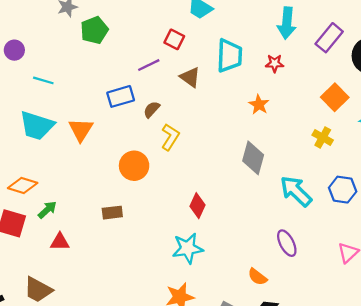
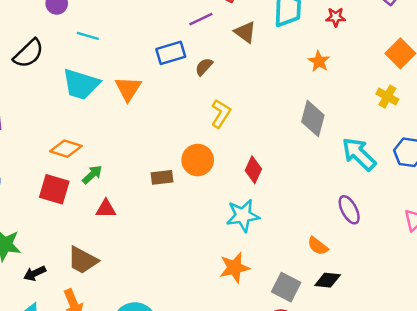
yellow L-shape: (170, 137) -> (221, 114), moved
orange circle: (134, 166) -> (198, 160), moved

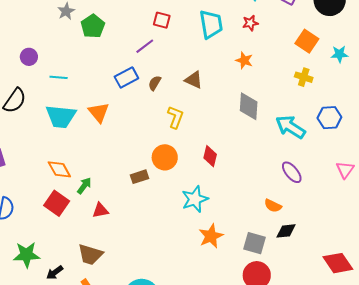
brown triangle: (245, 32) -> (194, 80), moved
orange diamond: (66, 149) -> (59, 169), turned 55
red square: (54, 189) -> (57, 203), turned 30
cyan star: (243, 216) -> (195, 199), moved

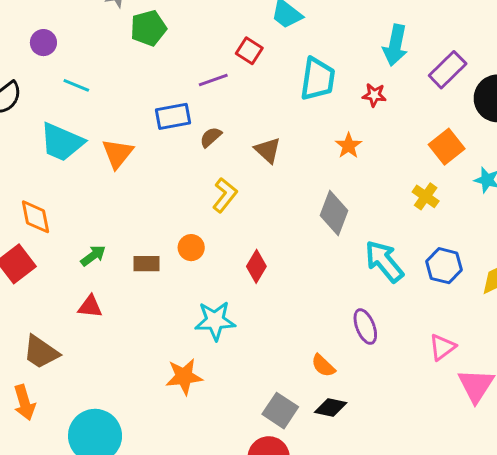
orange circle: (165, 157) -> (191, 248), size x0.7
green arrow: (84, 186) -> (93, 256), moved
red triangle: (100, 210) -> (90, 307), moved
orange star: (211, 236) -> (184, 377), moved

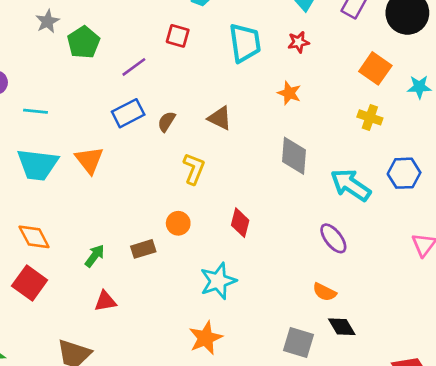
purple line: (213, 80) -> (134, 67), moved
purple ellipse: (365, 327) -> (333, 238), moved
black diamond: (331, 407) -> (342, 327), turned 64

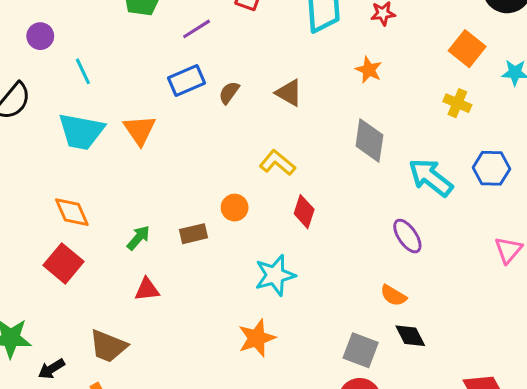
cyan line: (35, 111) -> (83, 71), turned 55
yellow L-shape: (194, 169) -> (277, 163), moved, turned -76

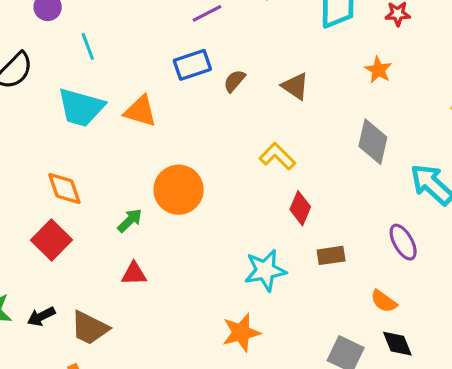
orange triangle: (140, 130) -> (140, 111), turned -44
orange circle: (235, 208) -> (179, 190), moved, size x1.8
brown rectangle: (193, 234) -> (331, 255), moved
black arrow: (51, 369) -> (41, 316), moved

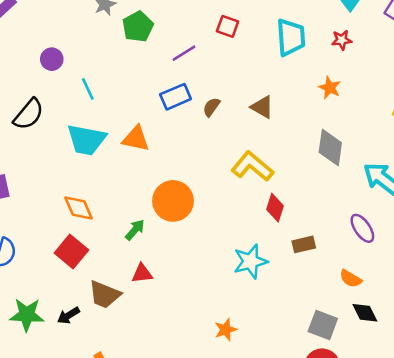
yellow L-shape: (277, 156) -> (252, 166), size x1.4
brown trapezoid: (90, 328) -> (105, 295), moved
orange star: (241, 333) -> (226, 330), moved, size x0.7

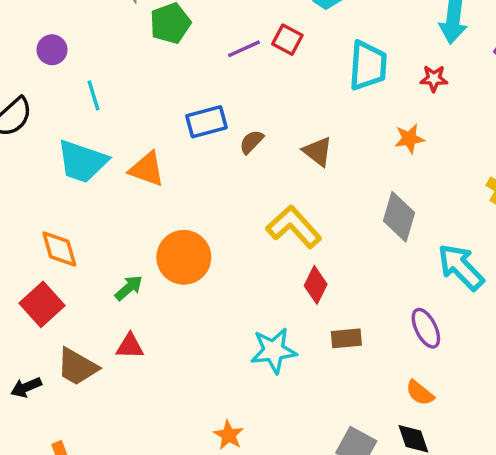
purple line: (184, 53) -> (244, 49), moved
orange star: (330, 88) -> (409, 139), turned 30
orange semicircle: (351, 279) -> (420, 393), moved
orange star: (226, 330) -> (229, 435), turned -30

